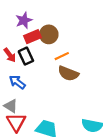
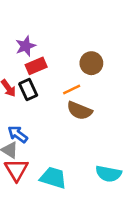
brown circle: (49, 34) -> (91, 63), moved
blue arrow: (17, 82) -> (18, 134), moved

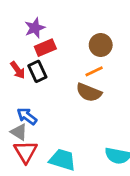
orange line: (72, 89) -> (94, 71), moved

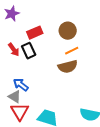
purple star: (35, 28) -> (12, 14), moved
brown circle: (101, 45) -> (68, 31), moved
brown semicircle: (89, 92) -> (68, 67), turned -36

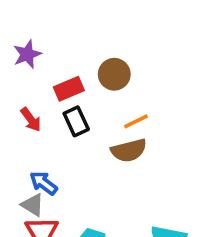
brown circle: (68, 31) -> (114, 74), moved
black rectangle: (29, 51) -> (76, 121), moved

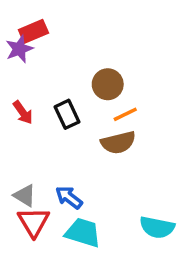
brown circle: (114, 74) -> (108, 84), moved
red rectangle: (69, 89) -> (33, 31), moved
blue arrow: (44, 183) -> (69, 197), moved

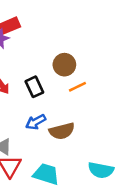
brown semicircle: (118, 143) -> (62, 131), moved
blue arrow: (69, 197) -> (36, 122), moved, turned -66

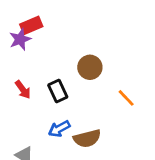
orange line: (77, 87) -> (126, 98), moved, turned 72

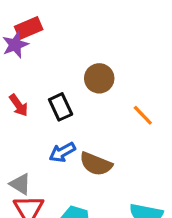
brown semicircle: (87, 138) -> (96, 164), turned 36

